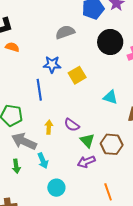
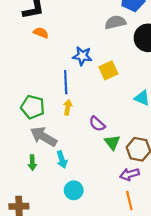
gray semicircle: (65, 32) -> (115, 22), moved
yellow arrow: (49, 127) -> (68, 107), moved
purple arrow: (86, 162) -> (130, 174), moved

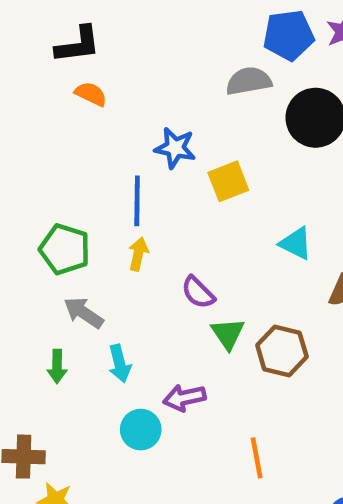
gray arrow: (43, 137) -> (84, 313), size x0.7
purple arrow: (130, 174) -> (184, 398), moved

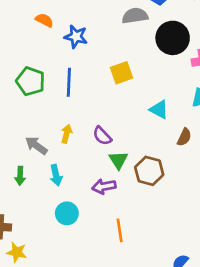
blue star: (175, 148) -> (76, 37), moved
green pentagon: (65, 249) -> (31, 81), moved
yellow arrow: (138, 254) -> (67, 134), moved
purple arrow: (184, 398) -> (104, 186), moved
orange line: (257, 458) -> (120, 230), moved

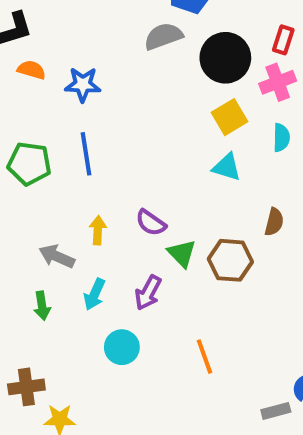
yellow square: (121, 73) -> (229, 117), moved
brown semicircle: (184, 137) -> (274, 222), moved
cyan arrow: (56, 175) -> (94, 294), turned 48
purple arrow: (104, 186) -> (148, 293), moved, turned -40

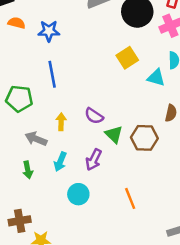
yellow square: (229, 117) -> (127, 58), moved
green pentagon: (29, 164) -> (19, 99), moved
cyan triangle: (227, 167) -> (156, 78), moved

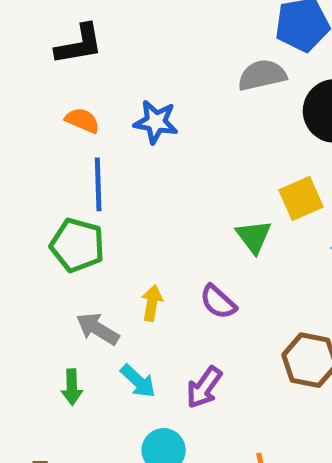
orange semicircle: (17, 23) -> (82, 120), moved
blue line: (52, 74) -> (98, 184), moved
green triangle: (114, 134) -> (254, 237), moved
cyan arrow: (60, 162) -> (138, 381), turned -78

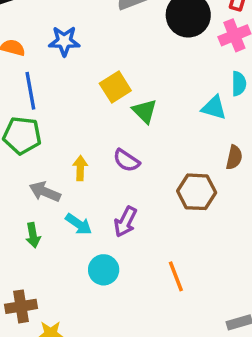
yellow square: (301, 198) -> (115, 87), moved

